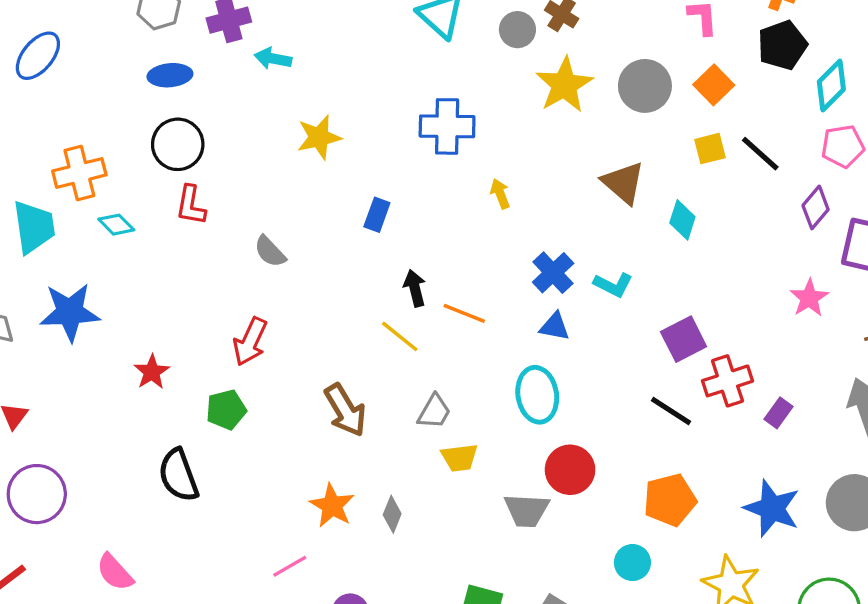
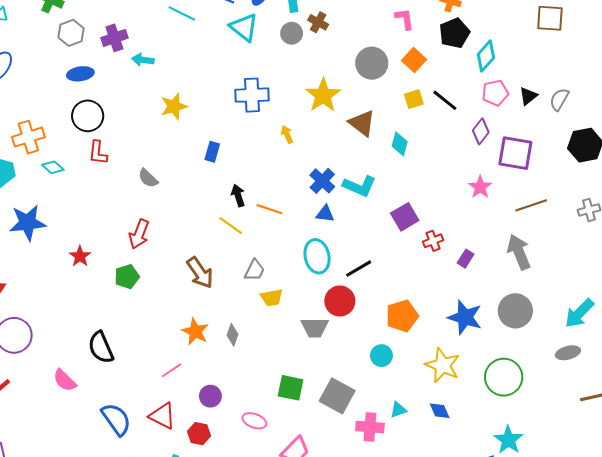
yellow star: (564, 85) -> (323, 95), moved
cyan L-shape: (613, 285) -> (360, 186), size x1.4
red cross: (727, 381) -> (433, 241), size x0.7
black line: (671, 411) -> (359, 269), moved, turned -60
black semicircle: (178, 475) -> (101, 347), moved

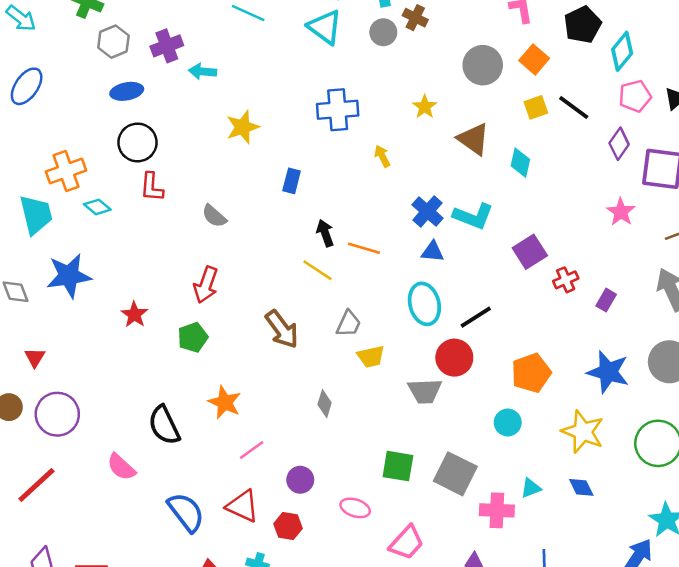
yellow star: (323, 95) -> (425, 107), size x0.6
orange star: (195, 332) -> (225, 402), moved

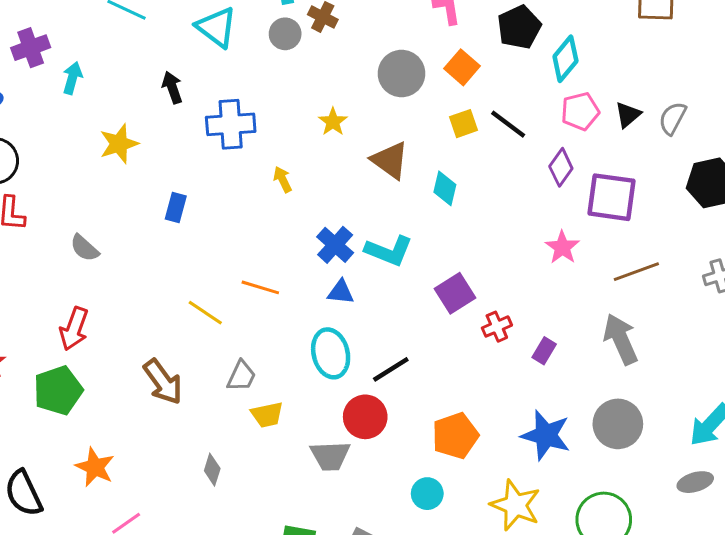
cyan arrow: (203, 71) -> (72, 78), turned 100
black arrow: (325, 233) -> (172, 87), moved
green pentagon: (193, 337) -> (58, 390), size x1.4

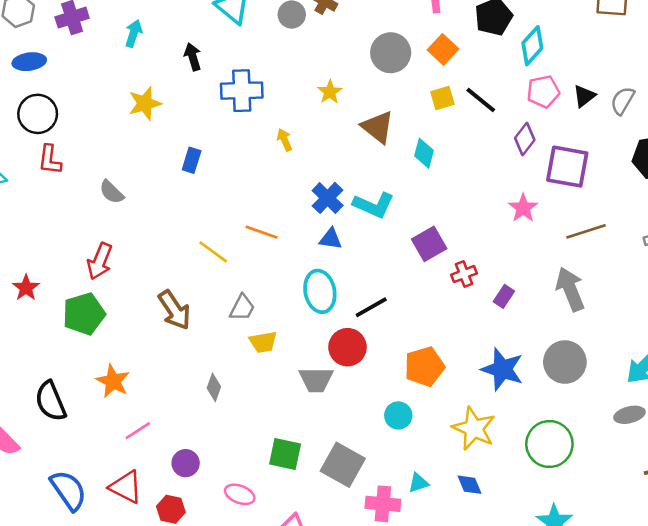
cyan arrow: (72, 78) -> (134, 33), moved

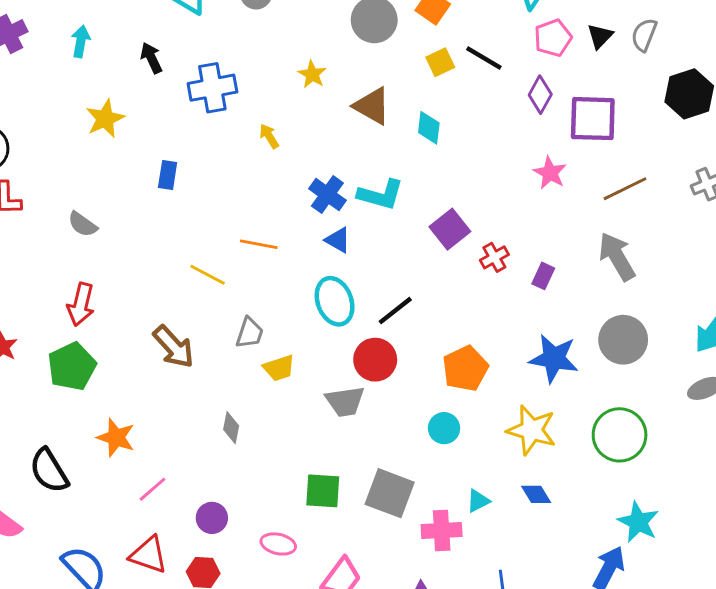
blue triangle: (331, 239) -> (338, 240), turned 30

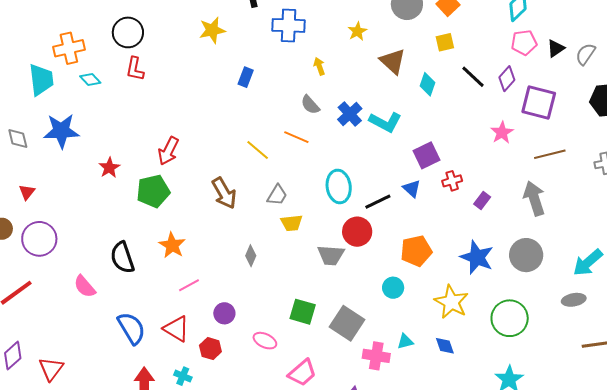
black line: (484, 58) -> (473, 77), moved
gray semicircle: (83, 224) -> (310, 105), moved
blue triangle: (338, 240) -> (412, 189), moved

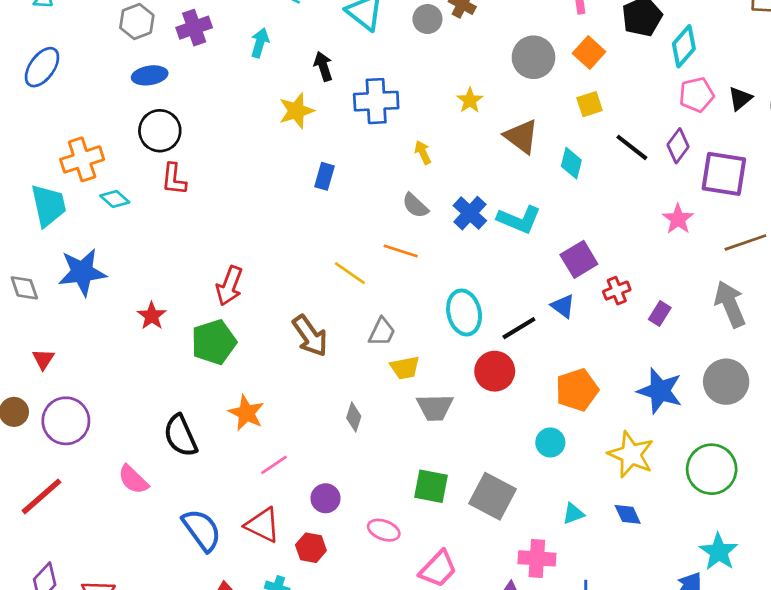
yellow star: (212, 30) -> (296, 111), moved
gray trapezoid: (331, 255) -> (435, 407), moved
pink cross: (376, 356) -> (537, 558), moved

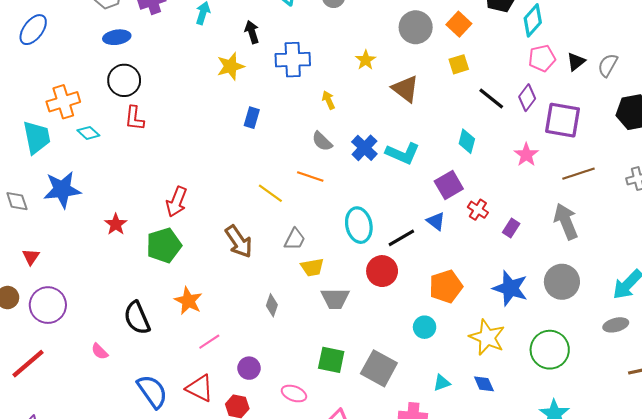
cyan diamond: (571, 163) -> (467, 141), moved
red cross: (617, 291) -> (478, 210), turned -36
pink semicircle: (133, 480) -> (100, 351), size x0.7

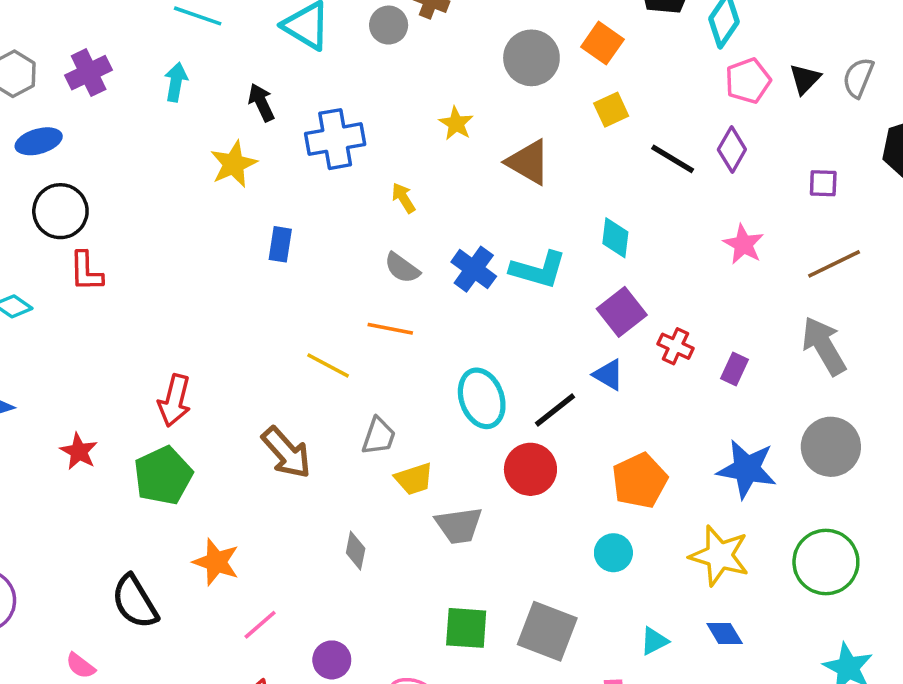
purple square: (562, 120) -> (823, 183), moved, size x0.5
cyan diamond: (467, 141) -> (615, 238), moved

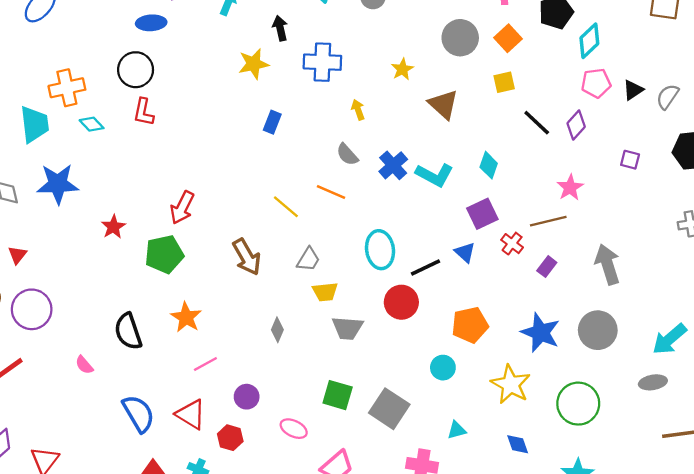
blue ellipse: (39, 141) -> (151, 23), moved
brown line: (834, 264) -> (548, 221), moved
blue diamond: (725, 633) -> (518, 444), moved

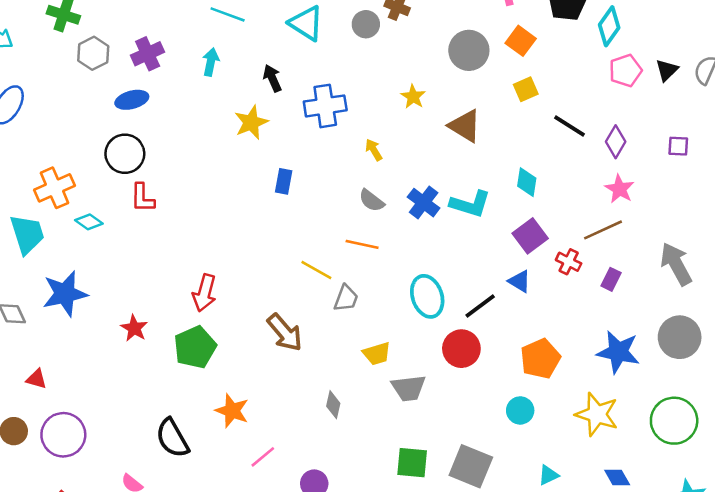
purple diamond: (576, 125) -> (616, 142), moved
red triangle: (17, 255) -> (36, 379), turned -42
gray trapezoid: (308, 259) -> (346, 298), moved

